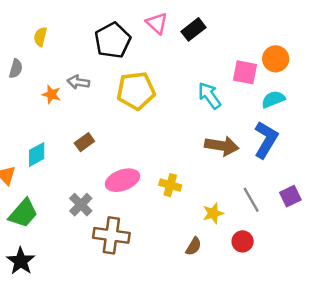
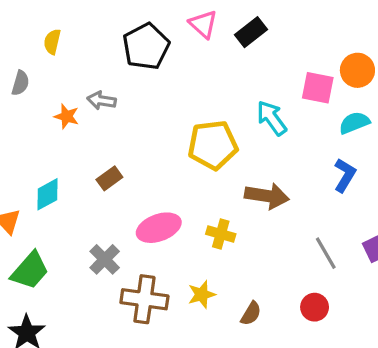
yellow pentagon: (136, 91) -> (213, 145), moved
blue L-shape: (266, 140) -> (345, 175), size x0.7
brown arrow: (222, 146) -> (267, 196), moved
yellow star: (213, 213) -> (202, 294), moved

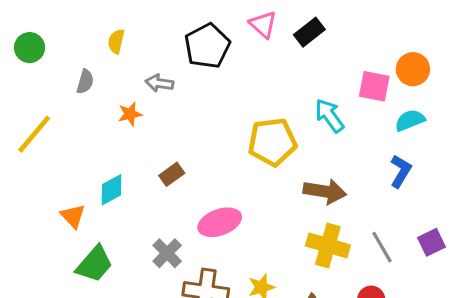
gray arrow: (102, 100) -> (159, 83), moved
orange star: (67, 116) -> (130, 114), turned -30
yellow cross: (221, 234) -> (328, 245), moved, size x1.5

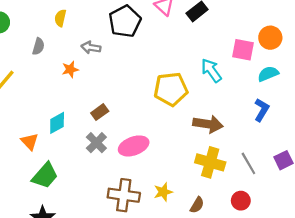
gray cross: (167, 253) -> (96, 143), moved

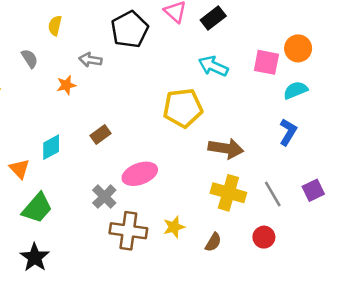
gray semicircle: (38, 46) -> (30, 59), turned -49
cyan arrow: (211, 70) -> (213, 66), moved, turned -30
gray cross: (96, 143) -> (104, 197), moved

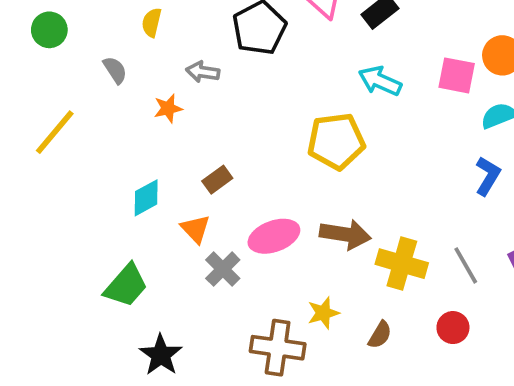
brown arrow: (226, 148) -> (345, 234), moved
orange triangle: (19, 169) -> (195, 229), moved
brown cross: (128, 231) -> (278, 348), moved
black star: (35, 257) -> (161, 355), moved

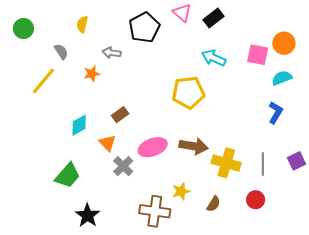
yellow line: (55, 132) -> (43, 81), moved
gray line: (466, 265) -> (263, 164), turned 30

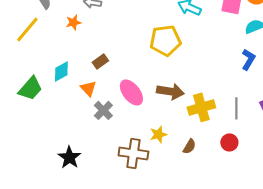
pink ellipse: (153, 147) -> (131, 92), turned 72
yellow cross: (226, 163) -> (201, 107), turned -32
green trapezoid: (68, 176) -> (30, 88), moved

